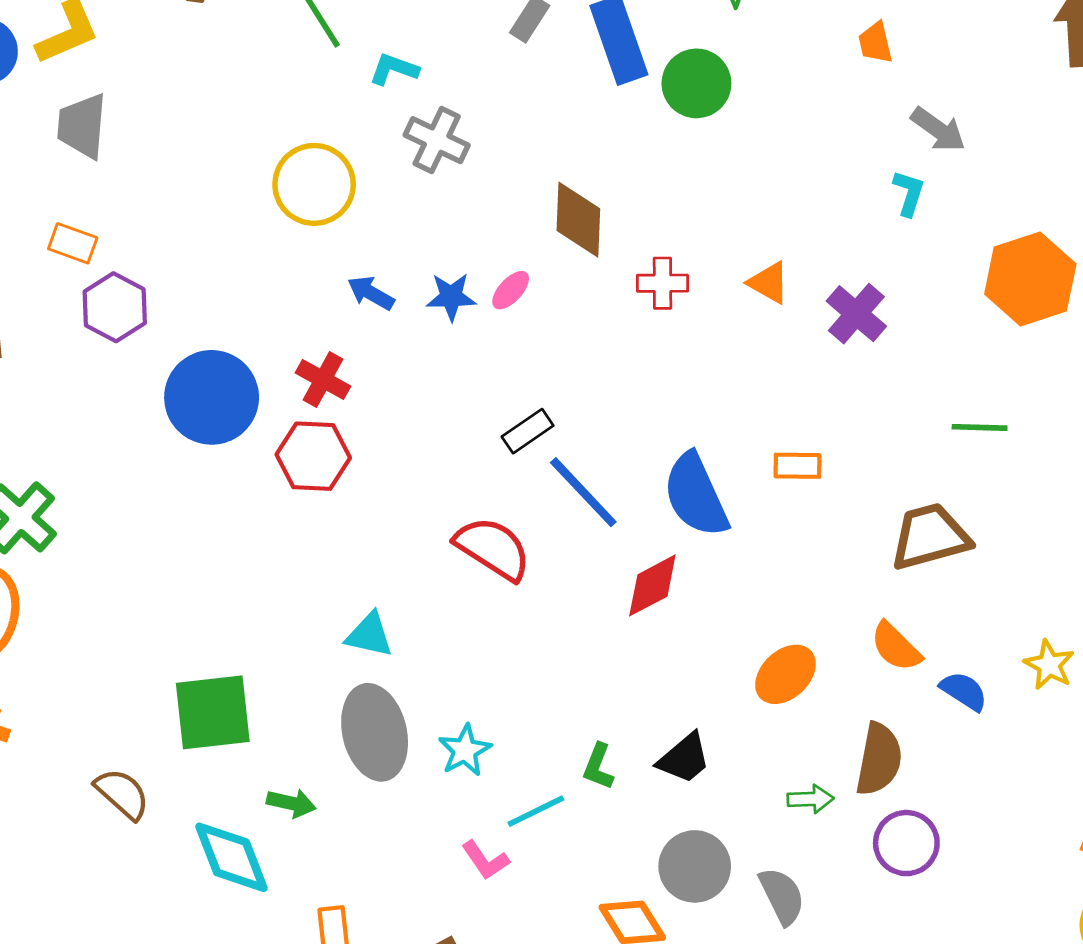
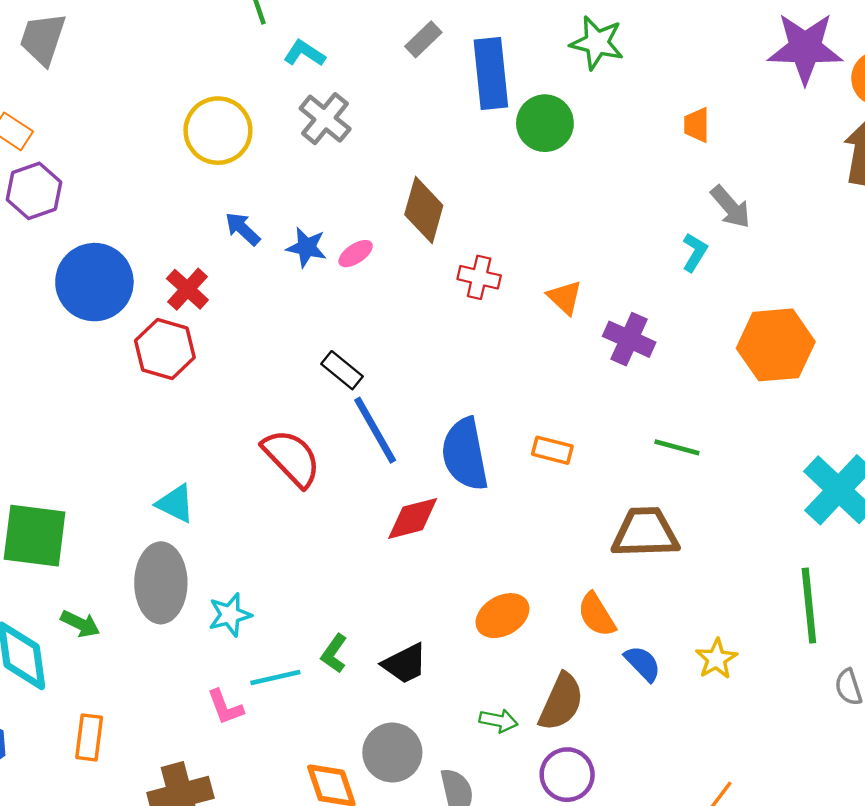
purple cross: (856, 314) -> (629, 339), turned -30
green line: (980, 427) -> (677, 447), moved
black rectangle: (528, 431) -> (342, 370), turned 60

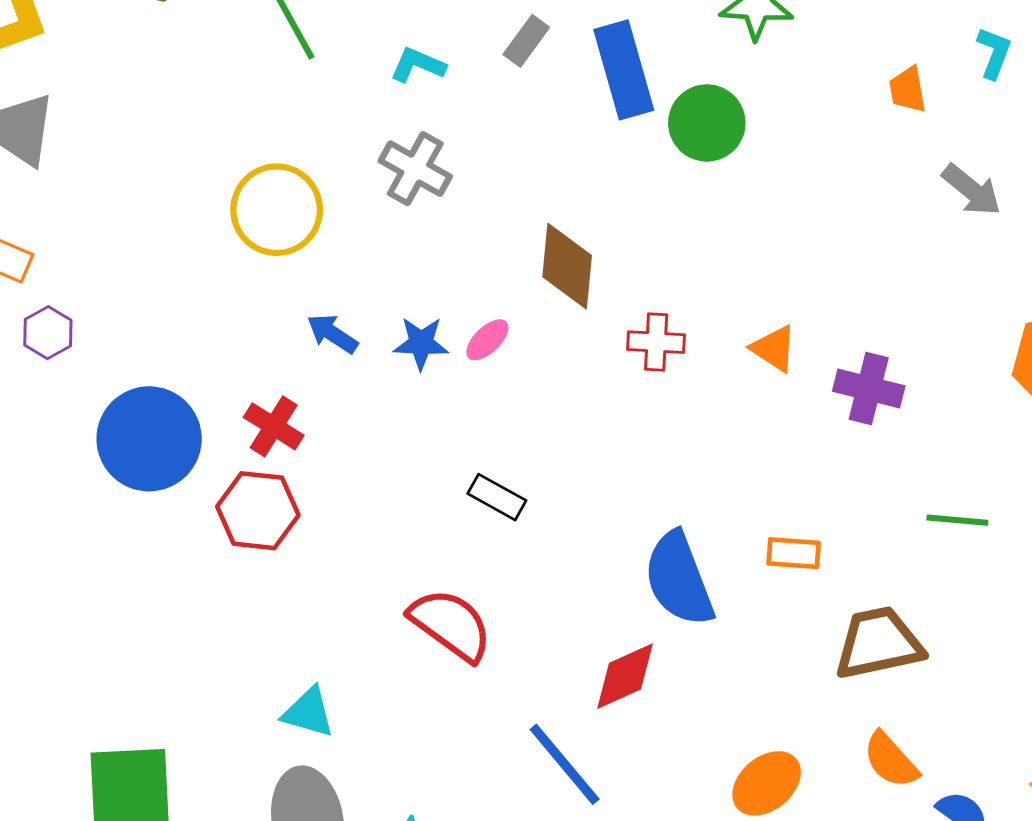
cyan L-shape: (304, 53) -> (418, 65), moved
purple hexagon: (34, 191) -> (48, 333), size x0.7
cyan L-shape: (695, 252) -> (994, 53), moved
blue line: (375, 430) -> (565, 764), moved
brown trapezoid: (645, 533) -> (879, 643), moved

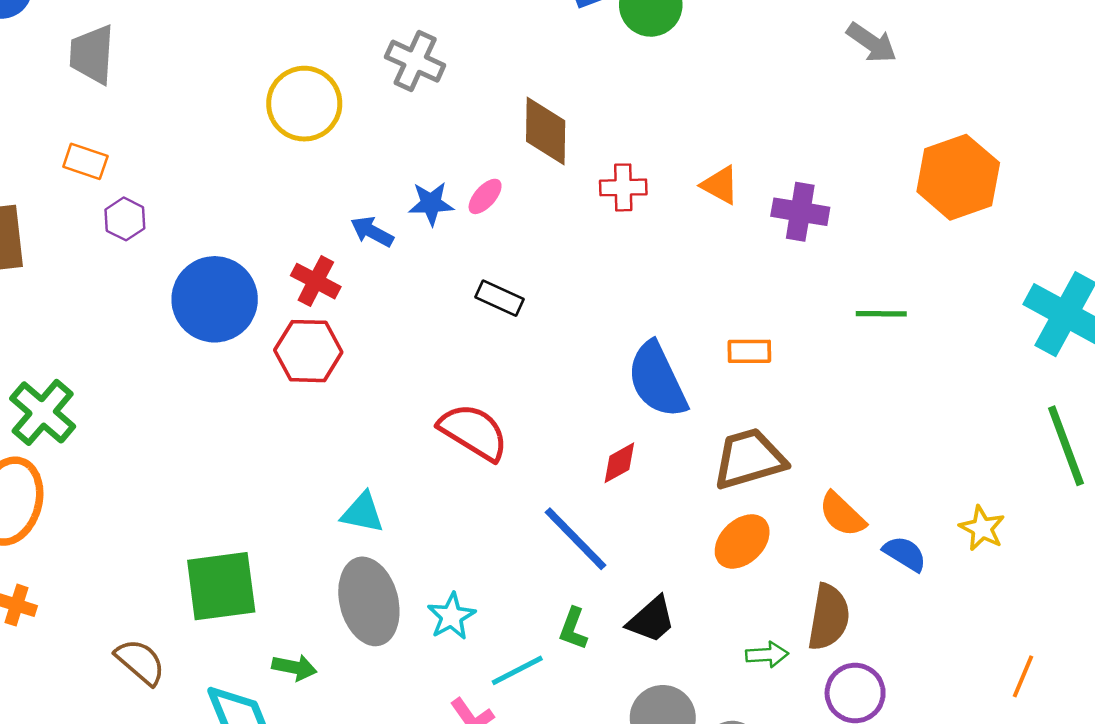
blue arrow: (332, 334) -> (372, 232), moved
black rectangle: (497, 497) -> (500, 298), moved
brown trapezoid: (879, 643) -> (749, 459), moved
red diamond: (625, 676) -> (619, 463), size x0.7

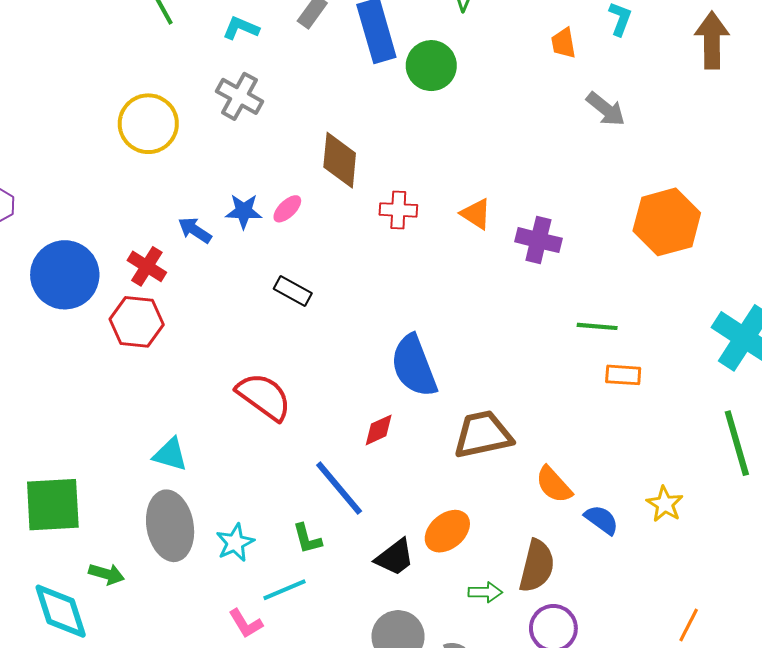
orange rectangle: (749, 351) -> (623, 375), moved
orange ellipse: (742, 541) -> (447, 531), moved
green L-shape: (573, 629) -> (307, 539), moved, turned -40

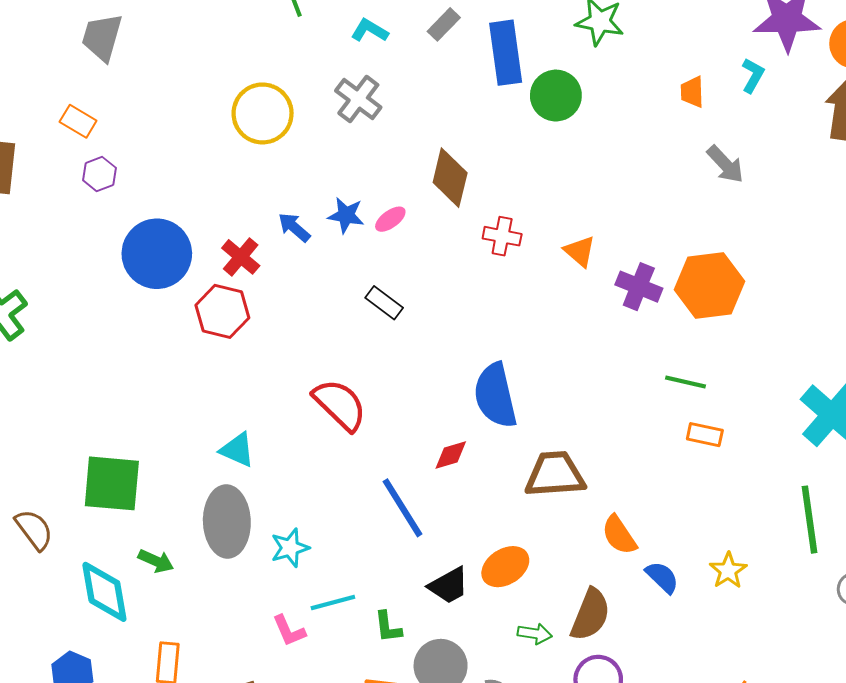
orange hexagon: (667, 222) -> (710, 285), moved
green L-shape: (307, 539) -> (388, 627), moved

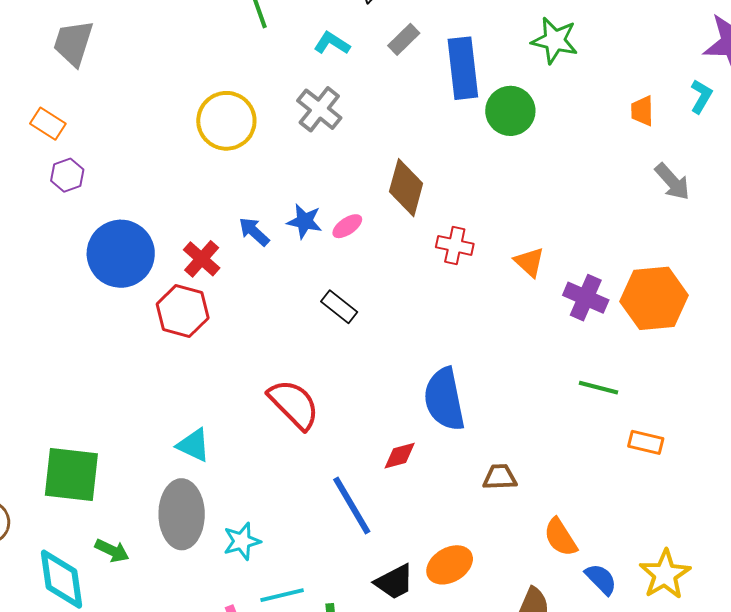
green line: (686, 382) -> (599, 388), moved
brown trapezoid: (555, 474) -> (500, 477), size x0.6
yellow star: (728, 571) -> (665, 574), size x1.4

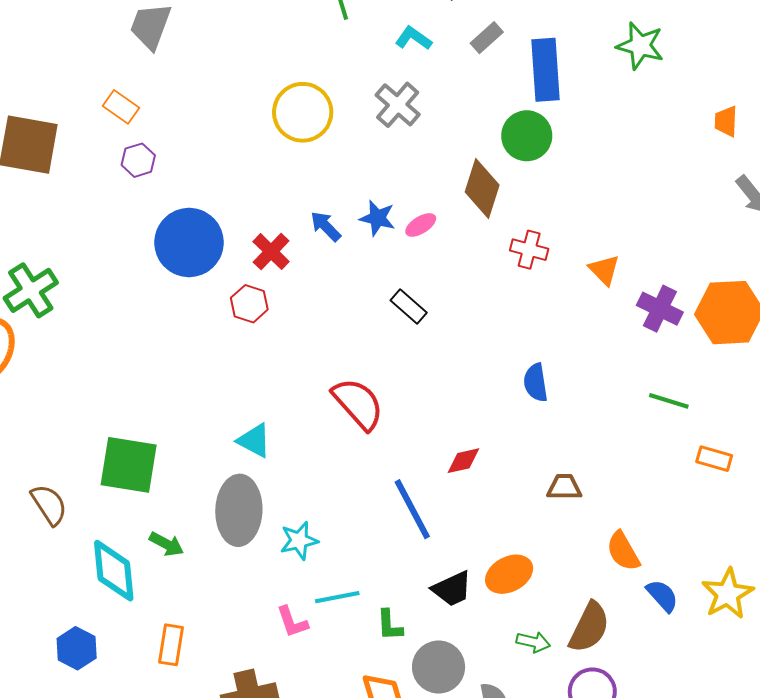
green circle: (510, 111) -> (527, 136), moved
red hexagon: (183, 311) -> (249, 304), size x0.7
blue semicircle: (444, 399) -> (536, 383), moved, size x0.6

